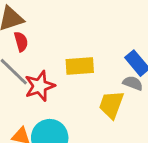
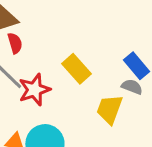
yellow rectangle: (80, 66) -> (76, 69), turned 52

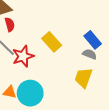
yellow trapezoid: (109, 109) -> (83, 78), moved

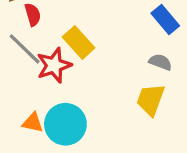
blue rectangle: (93, 40) -> (165, 19), moved
yellow rectangle: (52, 42) -> (79, 42), moved

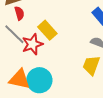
orange triangle: (33, 123) -> (19, 79), size x1.6

